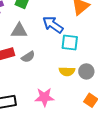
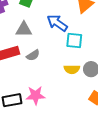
pink star: (44, 97) -> (36, 95), moved

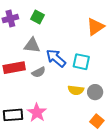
blue arrow: (57, 23) -> (56, 58), moved
pink star: (36, 95) -> (37, 113), turned 30

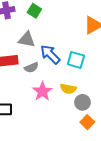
gray circle: (95, 92) -> (82, 102), moved
pink star: (37, 113) -> (42, 91), moved

